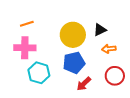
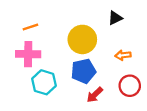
black triangle: (100, 30) -> (115, 18), moved

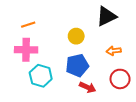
black triangle: (115, 18) -> (106, 16), size x1.5
yellow circle: (82, 39) -> (76, 36), size x0.6
red arrow: (95, 95) -> (88, 87), turned -112

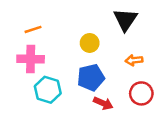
black triangle: (106, 16) -> (125, 20), turned -30

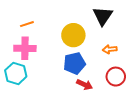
yellow circle: (90, 43) -> (73, 35), size x1.5
cyan hexagon: (48, 90) -> (16, 73), moved

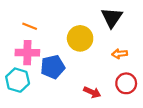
orange line: (27, 24) -> (30, 26), turned 40
blue pentagon: (74, 63) -> (53, 67), moved

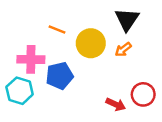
orange line: (30, 26) -> (57, 30), moved
orange arrow: (120, 54) -> (123, 49), moved, turned -32
red arrow: (92, 92) -> (116, 104), moved

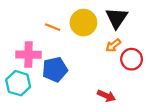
yellow circle: (91, 43) -> (83, 23), moved
red circle: (143, 94) -> (132, 59), moved

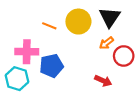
red arrow: (106, 96) -> (103, 81), moved

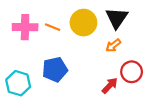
pink cross: (27, 52) -> (25, 27), moved
red circle: (124, 56) -> (132, 72), moved
red arrow: (103, 81) -> (110, 86), turned -70

